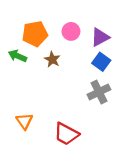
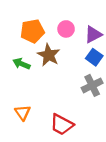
green arrow: (17, 56) -> (21, 64), moved
brown star: (52, 59) -> (49, 55), size x1.5

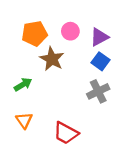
green arrow: (21, 64) -> (23, 84), moved, turned 126

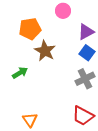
pink circle: (70, 31) -> (63, 11), moved
orange triangle: (24, 120) -> (30, 120), moved
red trapezoid: (66, 133) -> (83, 116), moved

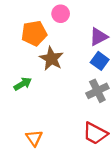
pink circle: (63, 11) -> (61, 14), moved

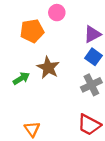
brown star: (51, 59) -> (48, 68), moved

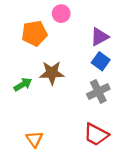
brown star: (48, 68) -> (52, 73), turned -30

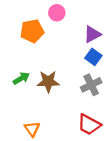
brown star: (52, 73) -> (48, 82), moved

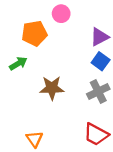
green arrow: (21, 78) -> (18, 64), moved

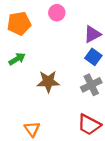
orange pentagon: (34, 33) -> (19, 23), moved

